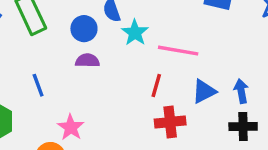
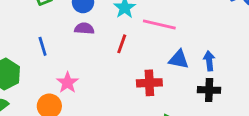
red line: (156, 86) -> (122, 44), moved
blue triangle: (204, 91) -> (179, 59), turned 35

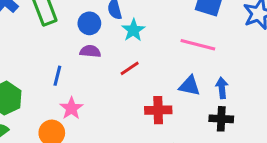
pink line: (159, 25) -> (198, 45), moved
red line: (122, 44) -> (130, 68), turned 36
blue line: (43, 46) -> (57, 76), moved, turned 30

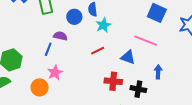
purple semicircle: (90, 51) -> (60, 36), moved
blue triangle: (190, 86) -> (128, 57), moved
black cross: (221, 119) -> (138, 89), moved

